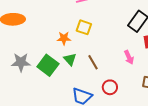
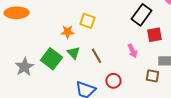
gray star: (21, 62) -> (24, 67), moved, turned -30

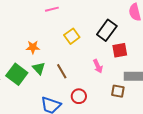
yellow square: (87, 21) -> (72, 36), moved, turned 35

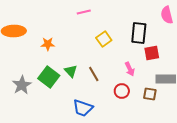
black rectangle: (107, 30) -> (139, 33), turned -30
orange star: (33, 47) -> (48, 44), moved
red circle: (79, 96) -> (122, 91), moved

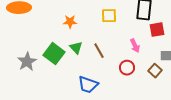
yellow square: (104, 39) -> (109, 16), turned 35
orange star: (48, 44) -> (70, 22), moved
brown square: (150, 94) -> (155, 71), turned 32

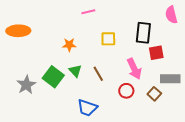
pink arrow: (135, 46) -> (134, 69), size x1.5

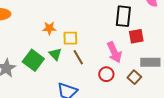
yellow square: (108, 39) -> (70, 38), moved

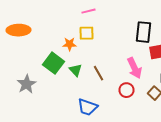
yellow square: (70, 38) -> (86, 33), moved
green square: (33, 60) -> (54, 63), moved

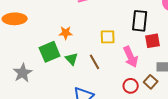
yellow square: (86, 33) -> (108, 37), moved
green square: (54, 63) -> (50, 52), turned 30
red circle: (126, 90) -> (131, 86), moved

